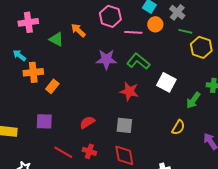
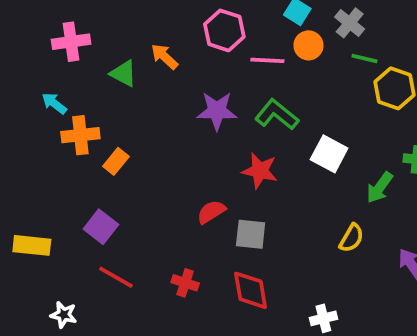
purple square: (44, 121) -> (101, 227), turned 36
red semicircle: (87, 122) -> (211, 212), moved
red line: (63, 152) -> (116, 277), moved

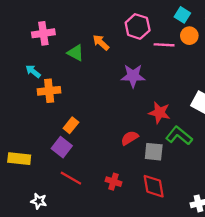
green L-shape: (277, 115) -> (179, 136), moved
orange rectangle: (116, 161) -> (71, 125), moved

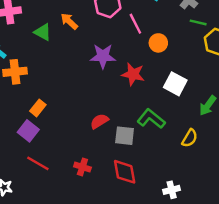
orange circle: (189, 36) -> (158, 43), moved
pink line: (164, 45) -> (135, 24), turned 60
red star: (159, 113) -> (133, 74), moved

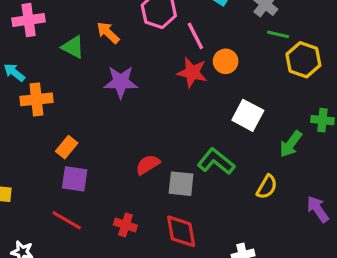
purple star: (103, 56) -> (121, 82), moved
red star: (133, 74) -> (192, 72), moved
purple square: (28, 131) -> (75, 179), moved, turned -30

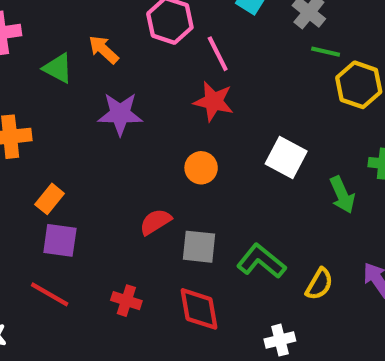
orange circle: (226, 61) -> (201, 168), moved
green arrow: (291, 144) -> (342, 195), turned -60
green L-shape: (216, 161) -> (261, 261), moved
yellow semicircle: (267, 187) -> (319, 284), moved

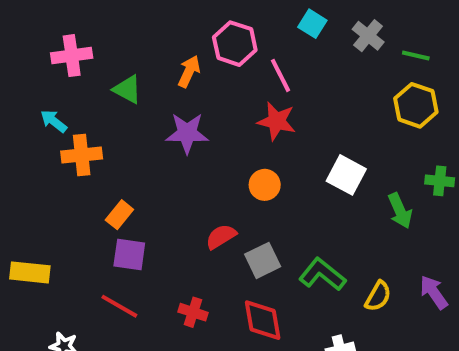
orange arrow: (104, 50) -> (189, 71), moved, turned 72
green line: (326, 52) -> (416, 56), moved
gray square: (199, 247) -> (263, 260), turned -32

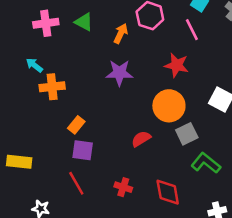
pink line: (281, 75) -> (192, 30), moved
green triangle: (127, 89) -> (84, 22), moved
orange circle: (265, 185) -> (169, 106), size x1.6
gray square: (263, 260) -> (187, 134), moved
red line: (119, 306) -> (76, 183), turned 30

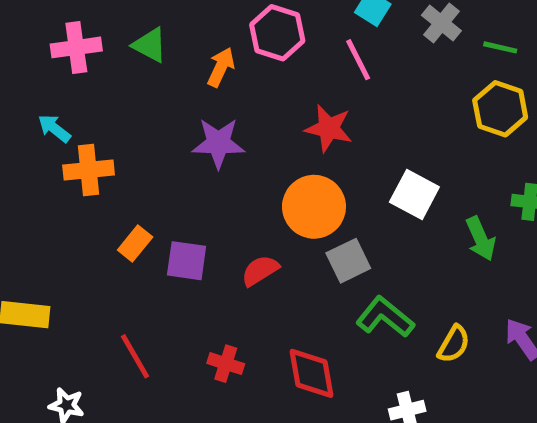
purple square: (83, 150) -> (187, 261), moved

